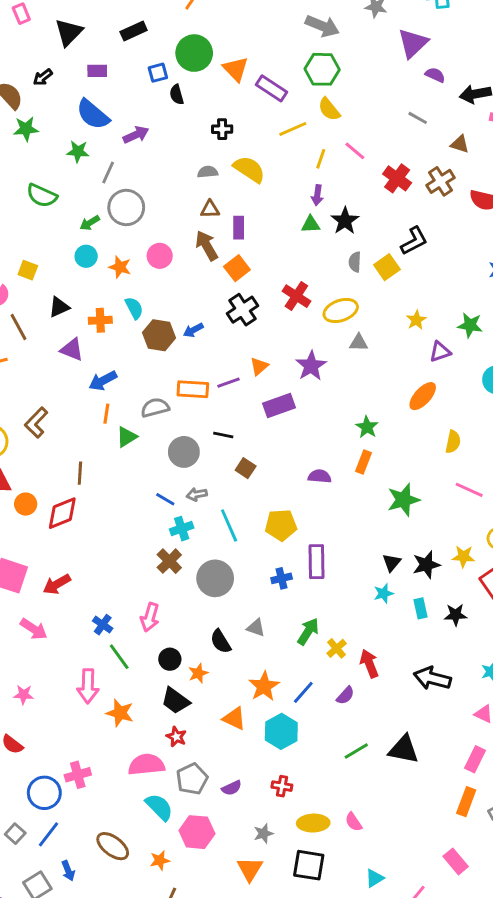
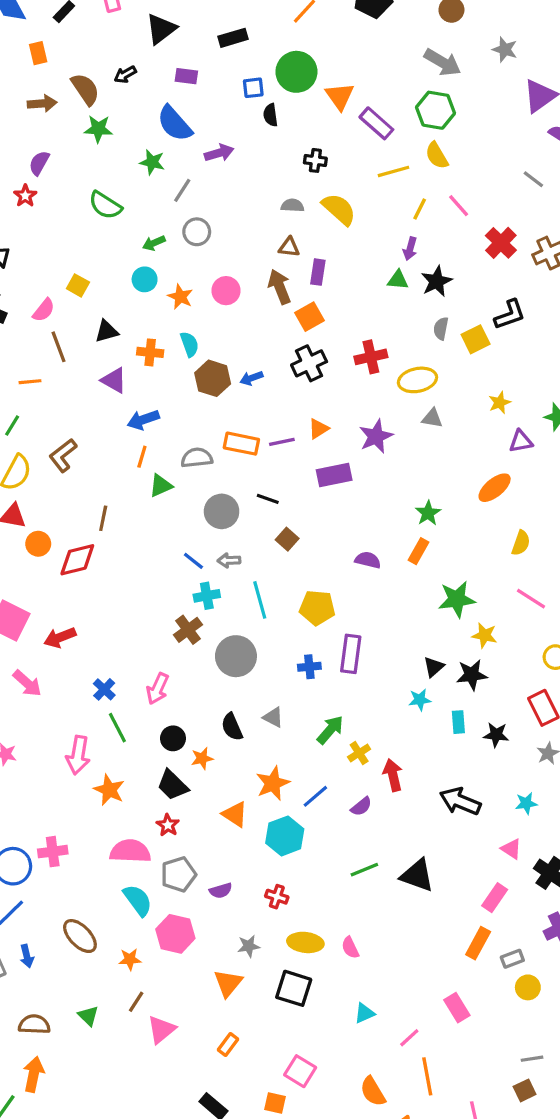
gray circle: (126, 207) -> (197, 232), size x0.7
red cross: (296, 296) -> (371, 357), turned 36
yellow star: (463, 557) -> (485, 635), moved

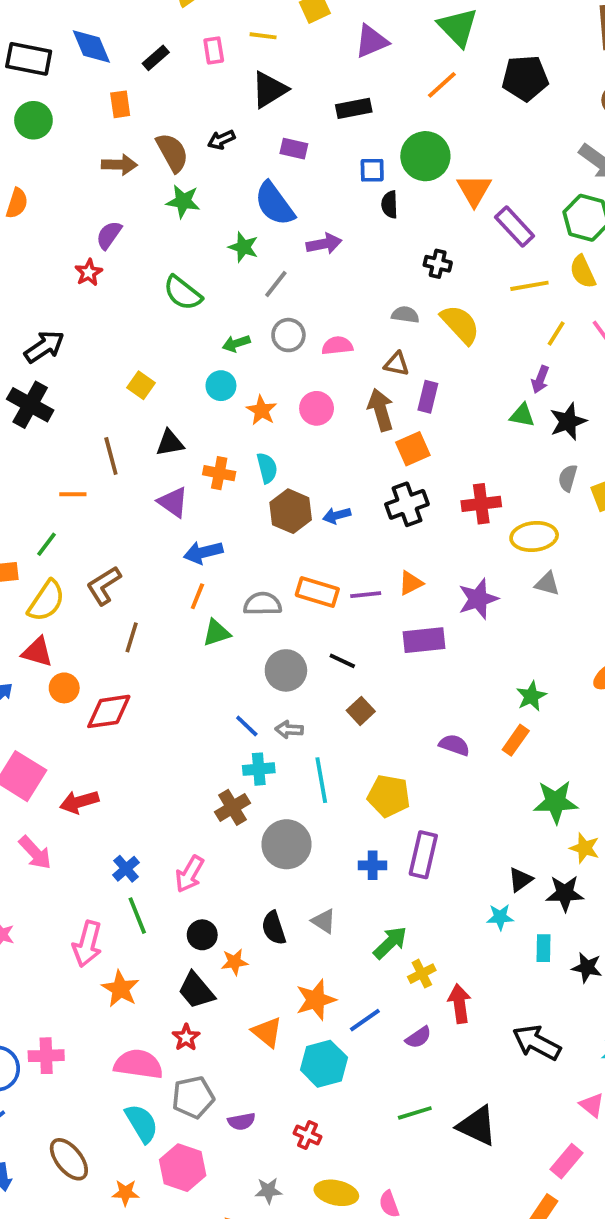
pink semicircle: (44, 310) -> (337, 346), moved, turned -140
brown line: (103, 518) -> (132, 637), moved

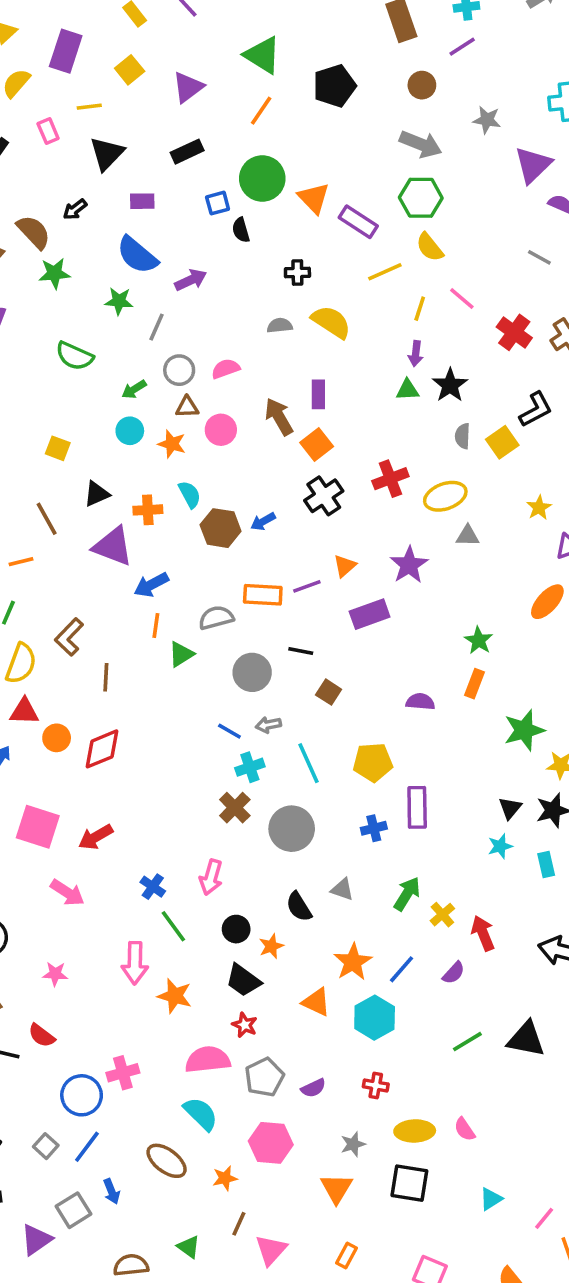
brown triangle: (397, 364) -> (187, 407), moved
purple triangle: (173, 502) -> (113, 546), size x1.4
cyan semicircle: (142, 1123) -> (201, 1114), moved

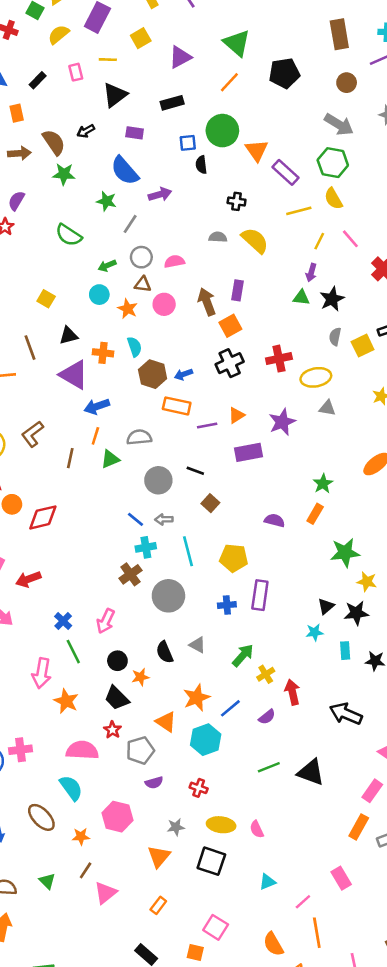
orange rectangle: (263, 595) -> (177, 406), moved
brown line: (106, 677) -> (70, 458), moved
gray pentagon: (264, 1077) -> (140, 750), moved

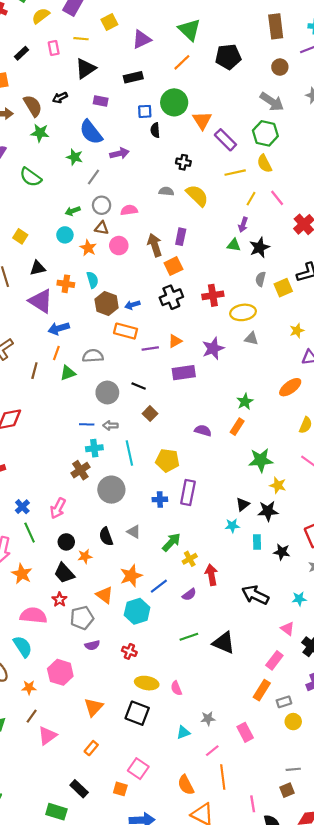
green semicircle: (69, 235) -> (31, 177), moved
blue line: (135, 519) -> (87, 424), turned -40
gray star: (176, 827) -> (208, 719), moved

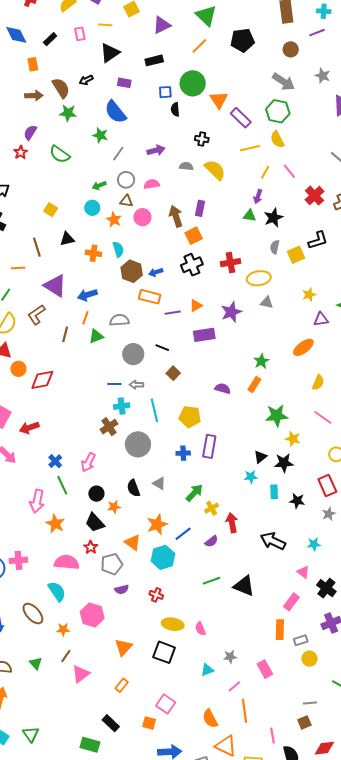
purple arrow: (119, 153) -> (156, 150), moved
purple triangle: (41, 301) -> (55, 286), moved
orange rectangle: (262, 690) -> (280, 630), turned -30

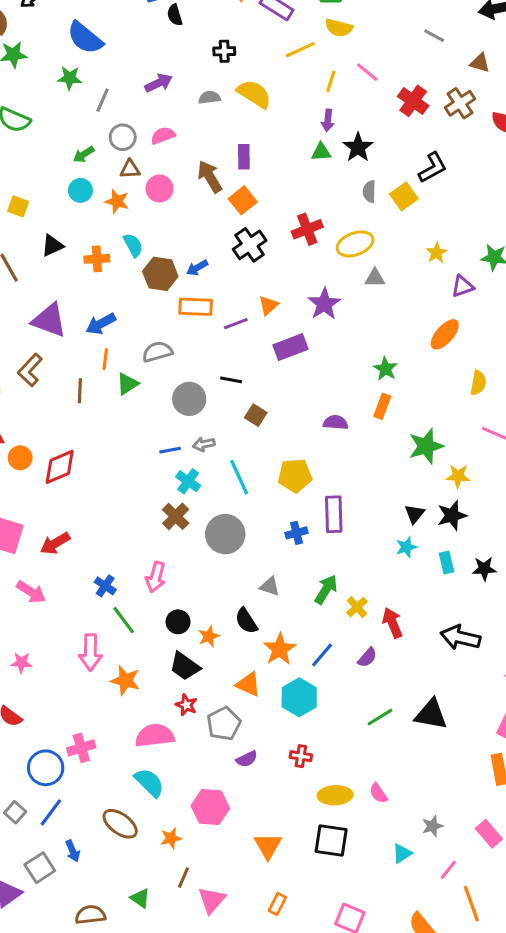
yellow semicircle: (277, 139) -> (339, 28), turned -36
cyan cross: (122, 406) -> (188, 481), turned -35
black semicircle: (133, 488) -> (246, 621), moved

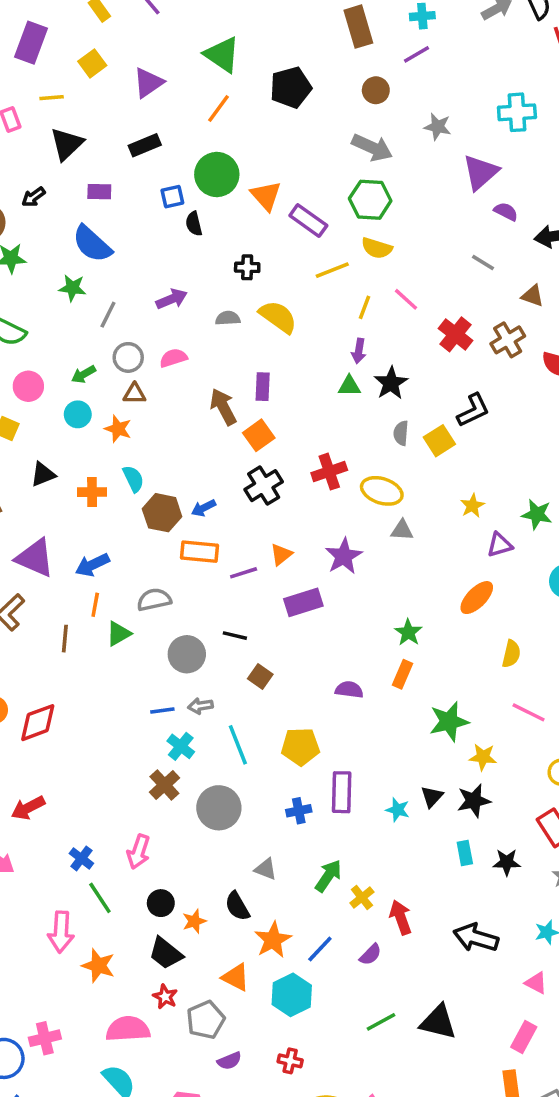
pink circle: (159, 189) -> (28, 386), moved
yellow ellipse: (355, 244) -> (382, 491), turned 36
cyan star: (406, 547) -> (398, 810), moved, turned 30

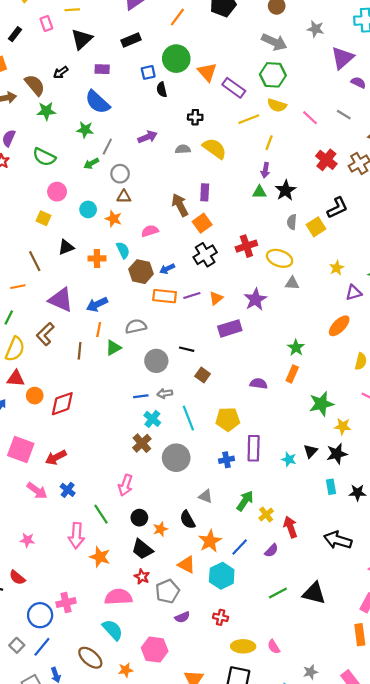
pink line: (406, 299) -> (310, 118), moved
pink semicircle: (173, 358) -> (150, 231), moved
green arrow: (84, 374) -> (91, 163), moved
purple line: (244, 573) -> (192, 295), moved
blue cross: (81, 858) -> (68, 490), moved

